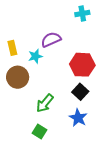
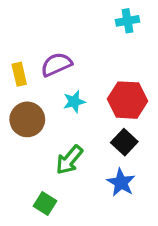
purple semicircle: (51, 40) -> (56, 64), moved
cyan star: (35, 56) -> (74, 102), moved
green square: (40, 131) -> (45, 204), moved

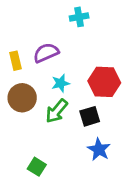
cyan cross: (128, 21) -> (79, 17), moved
black square: (124, 142) -> (90, 116), moved, turned 30
green arrow: (69, 160) -> (57, 111), moved

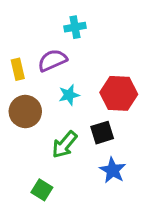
cyan cross: (79, 17) -> (75, 27), moved
green arrow: (57, 111) -> (64, 145), moved

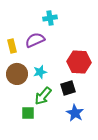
cyan star: (69, 95) -> (40, 72), moved
green square: (42, 190) -> (28, 113), moved, turned -32

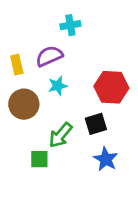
cyan star: (40, 72) -> (58, 86), moved

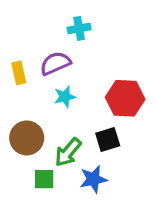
brown circle: (24, 104) -> (27, 138), moved
blue star: (106, 159) -> (93, 179), moved, turned 30

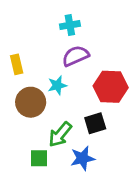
purple semicircle: (55, 63) -> (76, 56), moved
brown circle: (27, 138) -> (31, 102), moved

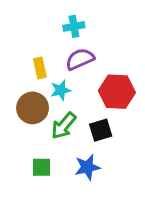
yellow rectangle: (17, 64) -> (40, 68), moved
green arrow: (60, 134) -> (64, 126), moved

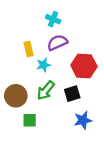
cyan cross: (74, 26) -> (53, 19), turned 32
brown circle: (33, 108) -> (16, 96), moved
blue star: (87, 167) -> (83, 120), moved

